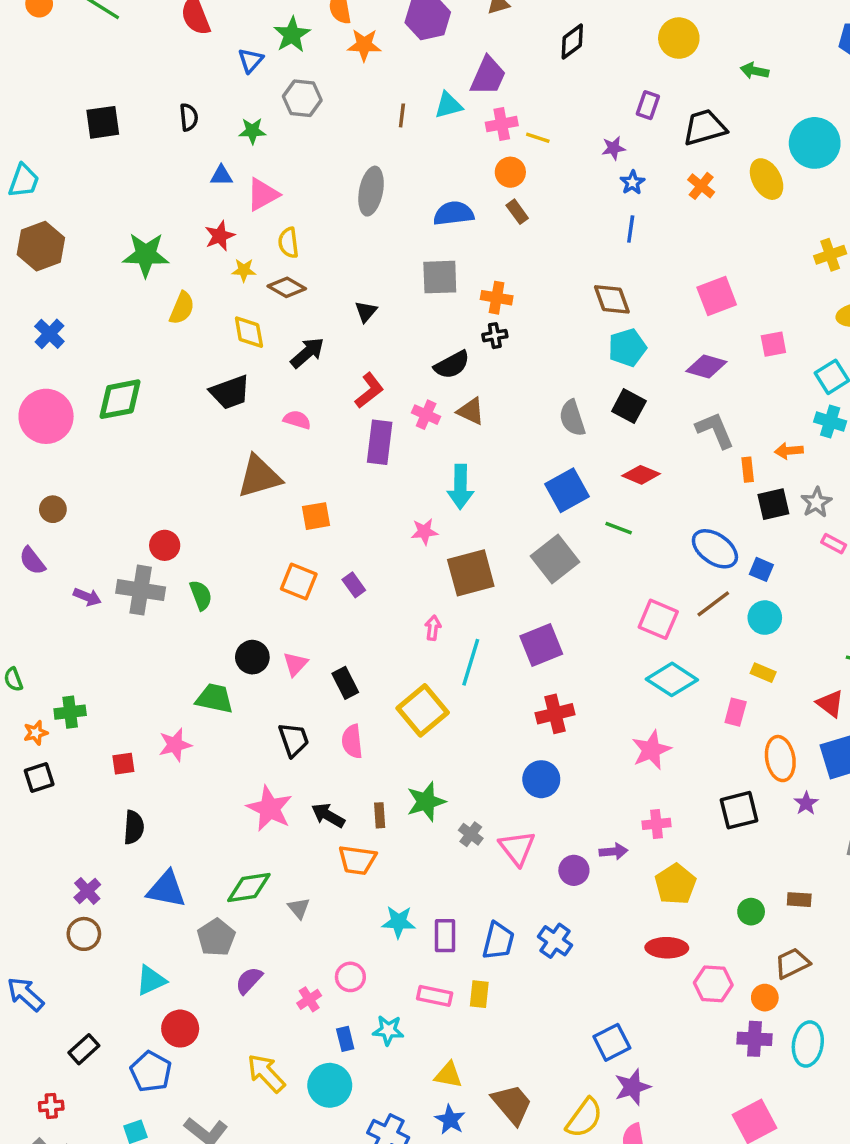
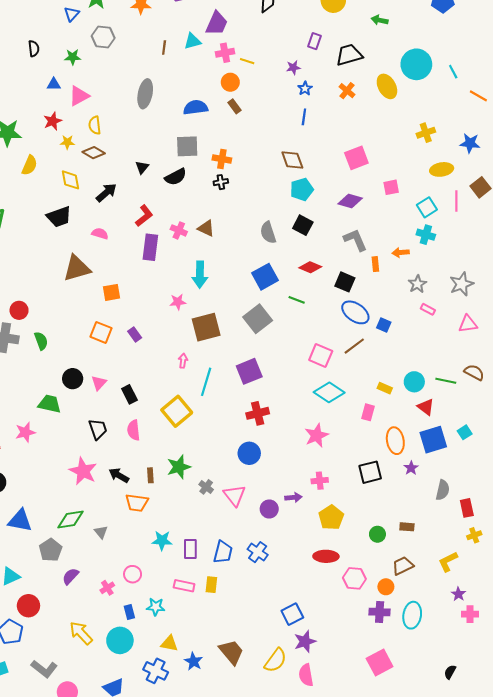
black semicircle: (452, 365) -> (176, 177), moved
black square: (773, 504) -> (345, 282), moved, turned 36
cyan circle: (765, 618) -> (414, 382), moved
yellow triangle: (448, 1075) -> (169, 644), moved

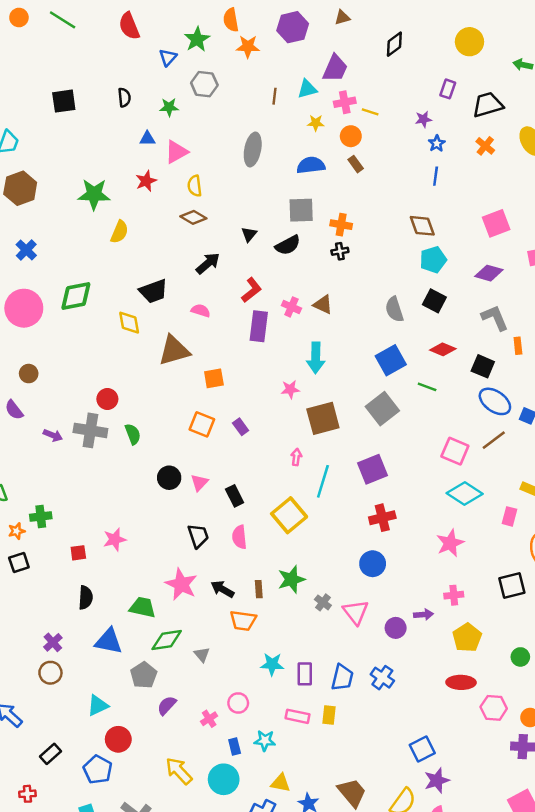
yellow star: (67, 142) -> (316, 123), moved
yellow diamond: (71, 180) -> (129, 323), moved
green trapezoid: (49, 404) -> (142, 607), moved

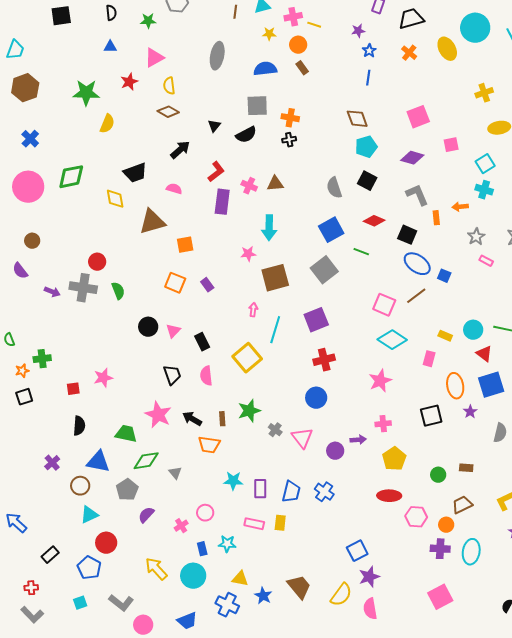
blue triangle: (147, 139) -> (110, 47), moved
brown triangle: (323, 305) -> (275, 184), turned -30
brown circle: (50, 673) -> (80, 486), moved

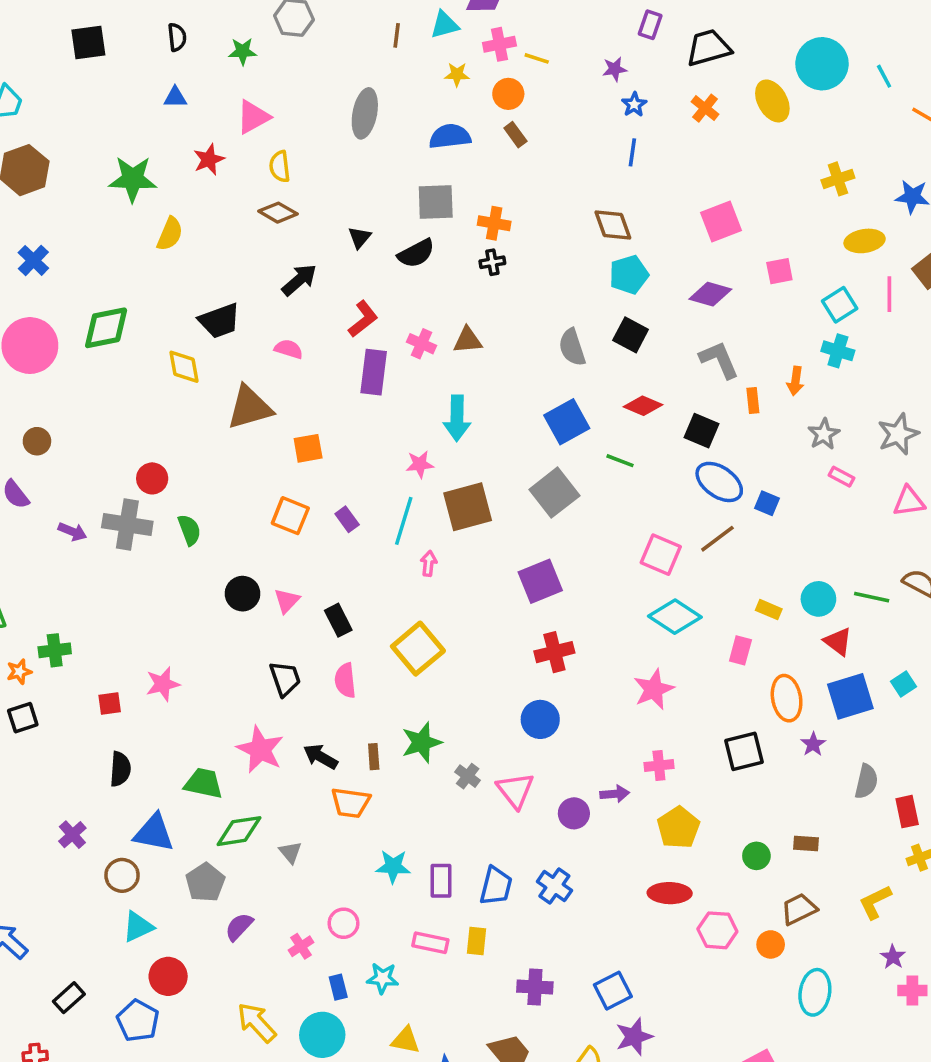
orange arrow: (460, 207) -> (795, 381), turned -77
cyan line: (275, 330) -> (404, 521), moved
purple cross: (440, 549) -> (535, 987), moved

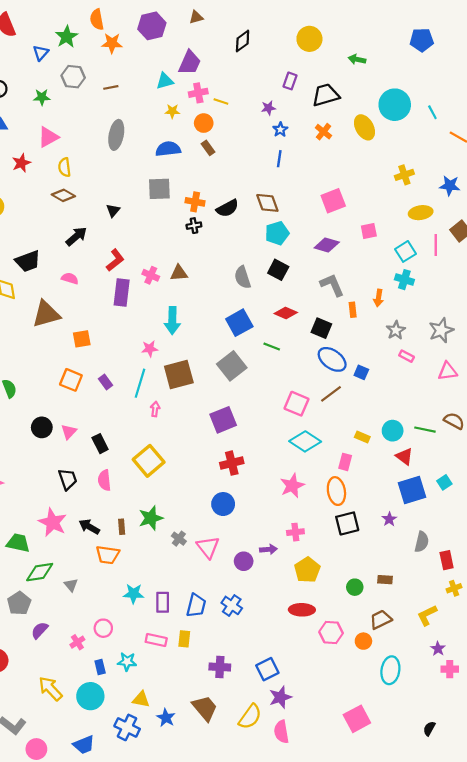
brown line: (397, 35) -> (111, 87), moved, turned 72
black semicircle: (416, 253) -> (227, 208), moved
orange ellipse: (787, 698) -> (336, 491), moved

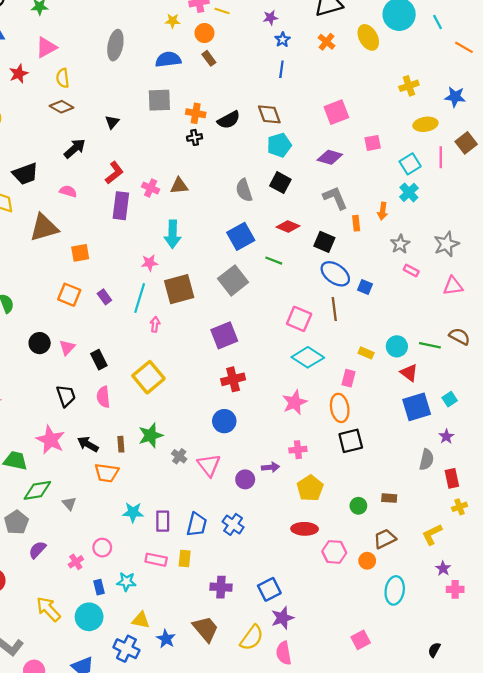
cyan cross: (404, 280) -> (409, 192), turned 30
brown line: (331, 394) -> (334, 309), turned -60
purple star: (389, 519) -> (446, 437), moved
pink square: (357, 719) -> (361, 640), size x0.7

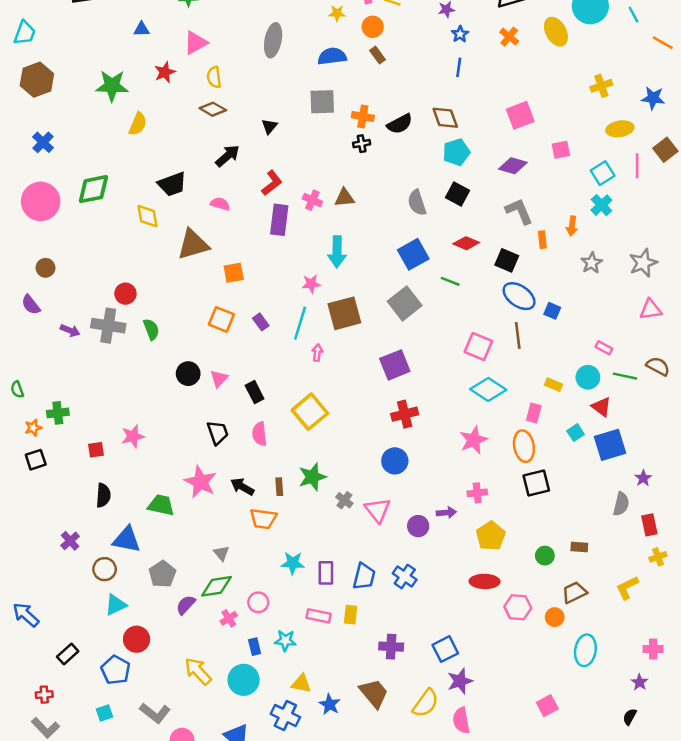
pink rectangle: (411, 270) -> (604, 348), moved
cyan square: (450, 399) -> (576, 433), moved
green diamond: (37, 490) -> (216, 586), moved
purple star: (443, 568) -> (640, 682), moved

